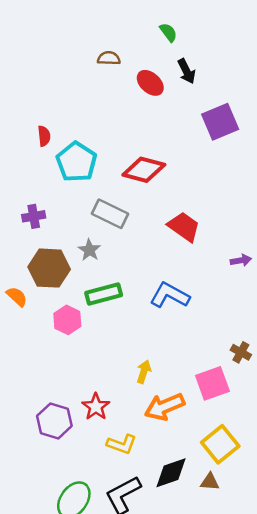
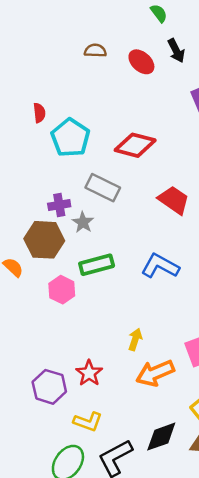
brown semicircle: (109, 58) -> (95, 51), moved
purple cross: (34, 216) -> (59, 205), moved
yellow L-shape: (122, 444) -> (88, 422), moved

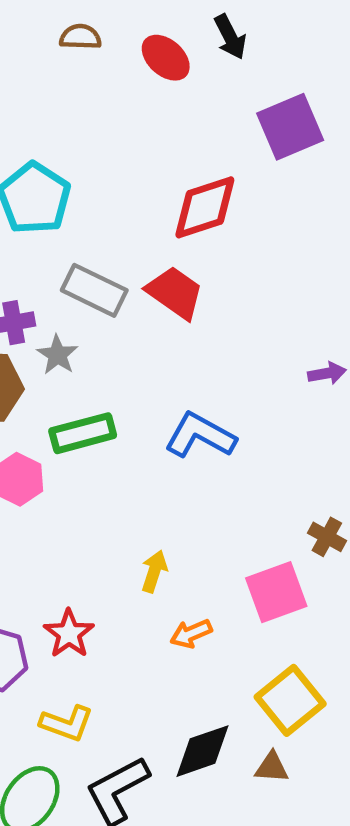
red diamond: (135, 145) -> (205, 207), moved, turned -33
red trapezoid: (174, 200) -> (175, 293), moved
orange arrow: (155, 373) -> (191, 634), size x0.6

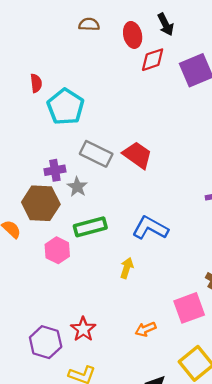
red ellipse: (166, 58) -> (133, 35), turned 35
red diamond: (205, 207) -> (153, 60), moved, size x0.7
yellow arrow: (154, 571) -> (127, 268), moved

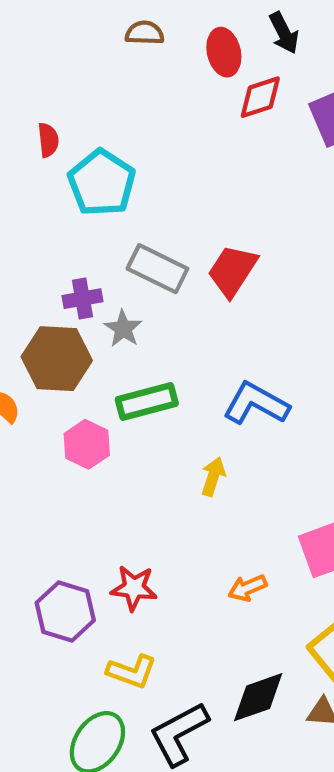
red trapezoid: (137, 155) -> (232, 271), turned -92
red star: (83, 329) -> (134, 588), turned -30

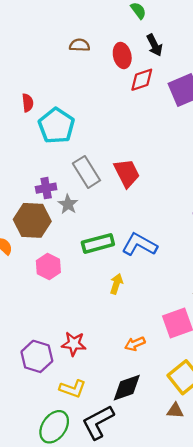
gray rectangle: (157, 269) -> (86, 172), turned 32
red trapezoid: (232, 271) -> (127, 173), turned 120
green rectangle: (147, 401) -> (98, 243), moved
black diamond: (258, 697) -> (127, 388), moved

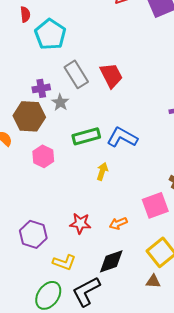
red star: (74, 344) -> (80, 223), moved

